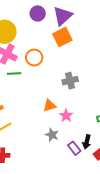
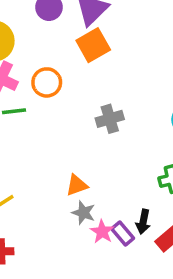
orange triangle: (50, 106) -> (77, 185), moved
pink star: (66, 116) -> (102, 232), moved

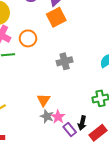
orange triangle: (77, 185) -> (44, 100), turned -40
pink star: (102, 232) -> (58, 117), moved

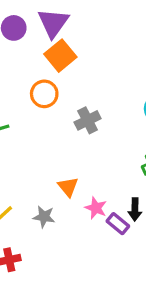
orange circle: (28, 38) -> (44, 94), moved
gray star: (47, 116) -> (44, 217), moved

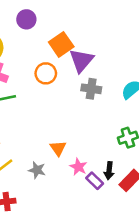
purple triangle: (53, 23) -> (81, 60), moved
gray cross: (88, 120) -> (91, 89), moved, turned 30

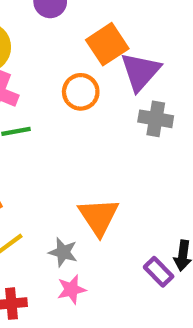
orange triangle: (58, 148) -> (99, 217), size x1.5
pink star: (78, 167) -> (71, 289), moved, turned 30

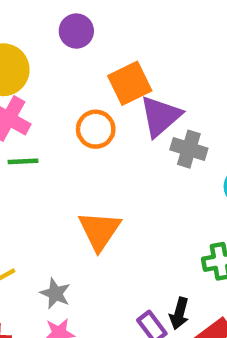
gray cross: (156, 119) -> (189, 149), moved
orange triangle: (99, 217) -> (99, 231), moved

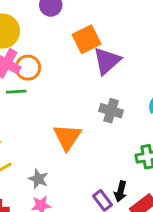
orange circle: (96, 129) -> (28, 68), moved
gray cross: (189, 149) -> (111, 111), moved

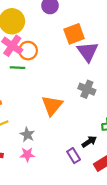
purple triangle: (107, 61) -> (88, 52), turned -30
black arrow: (121, 191) -> (89, 142), moved, turned -144

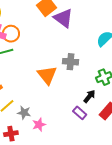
gray cross: (87, 89) -> (70, 62), moved
gray star: (27, 135) -> (24, 113), moved

